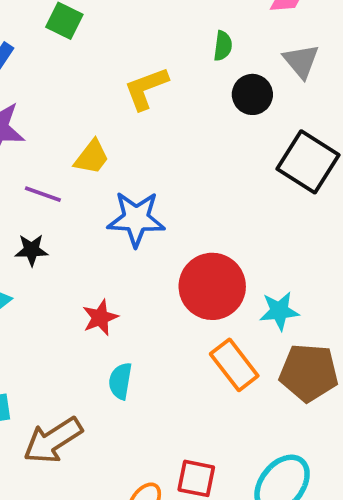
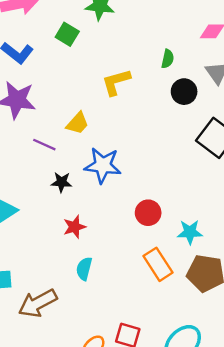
black star: (31, 250) -> (61, 182), moved
red circle: (212, 286) -> (148, 213), size x0.6

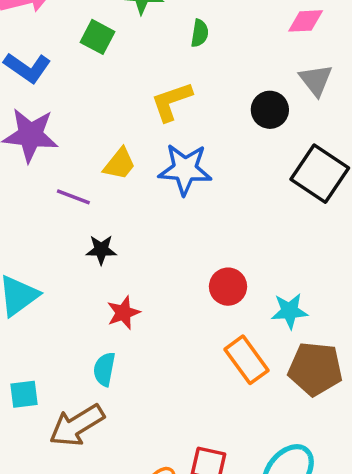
green semicircle: (168, 59) -> (200, 33), moved
blue star: (103, 165) -> (185, 169), moved
cyan semicircle: (84, 269) -> (104, 369), moved

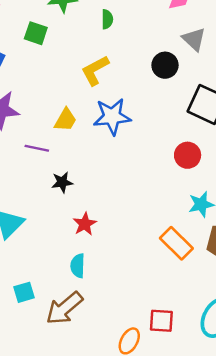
red circle: (228, 287) -> (188, 155), moved

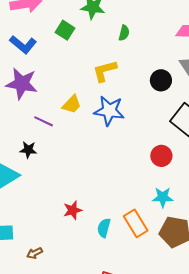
black star: (62, 182) -> (28, 150), moved
red star: (85, 224) -> (73, 210), moved
cyan semicircle: (78, 266) -> (104, 228), moved
brown arrow: (64, 308) -> (35, 253), size x0.5

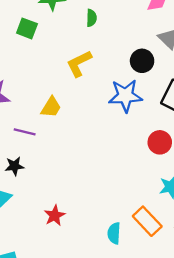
blue star: (109, 111) -> (125, 96), moved
red star: (73, 210) -> (55, 216), moved

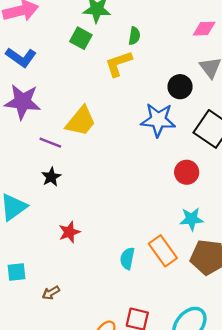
green square: (27, 28) -> (81, 38), moved
yellow L-shape: (79, 63) -> (118, 64), moved
yellow trapezoid: (51, 107) -> (81, 121), size x1.4
black star: (14, 166) -> (51, 177), moved, turned -30

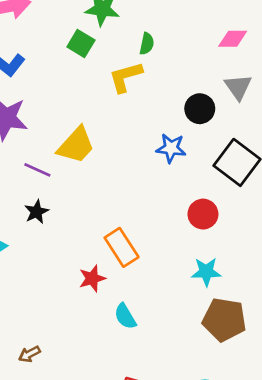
blue star: (158, 120) -> (171, 148), size x0.7
red star: (69, 232) -> (92, 278), moved
orange rectangle: (163, 251) -> (122, 247), moved
cyan semicircle: (127, 258) -> (125, 316), turned -45

